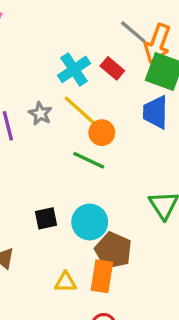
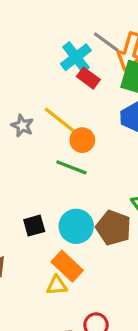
cyan cross: (74, 69) -> (76, 57), moved
brown pentagon: (113, 250) -> (113, 228), moved
orange rectangle: (102, 276) -> (67, 266), moved, turned -52

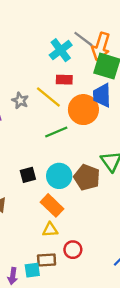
red rectangle: (88, 78) -> (64, 80), moved, turned -35
orange circle: (82, 140) -> (83, 110), moved, size x1.6
green line: (71, 167) -> (56, 132), turned -45
yellow triangle: (57, 285) -> (50, 230), moved

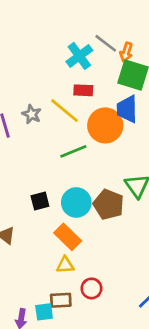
orange arrow: (101, 46) -> (126, 52), size x0.6

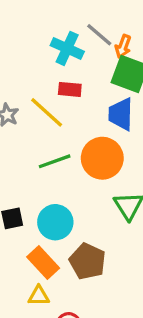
cyan cross: (79, 56) -> (67, 48), turned -32
orange circle: (105, 125) -> (102, 158), moved
brown pentagon: (109, 204) -> (88, 261), moved

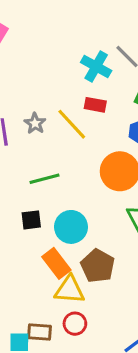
green line: (55, 161) -> (44, 179), moved
yellow triangle: (39, 296) -> (70, 290), moved, size x1.5

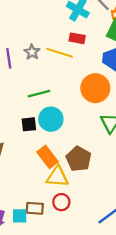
yellow line: (72, 124) -> (60, 53), turned -30
cyan circle: (71, 227) -> (51, 119), moved

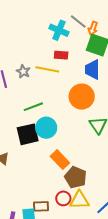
black square: (29, 124) -> (28, 134), size x1.6
orange rectangle: (48, 157) -> (60, 160), moved
brown pentagon: (79, 159) -> (76, 177), moved
yellow triangle: (57, 177) -> (80, 200), moved

